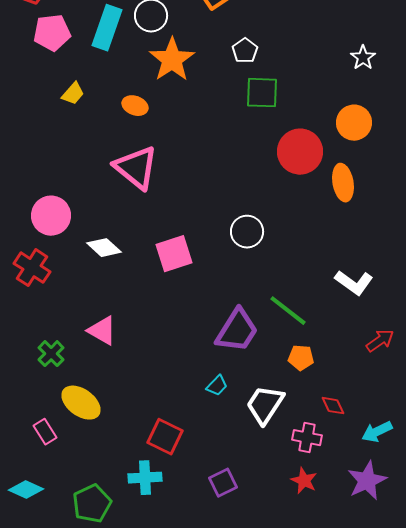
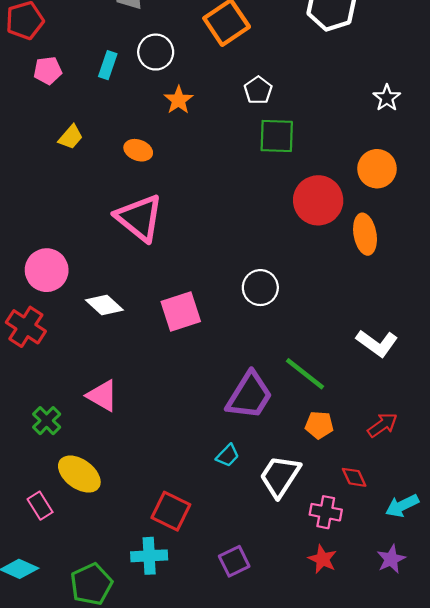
cyan rectangle: (107, 28) -> (108, 65), size x0.6
pink pentagon: (52, 33) -> (48, 71), size x0.7
orange star: (172, 60) -> (179, 100), size x0.6
red arrow: (380, 341) -> (382, 425), moved
purple star: (367, 481) -> (391, 559), size x0.7

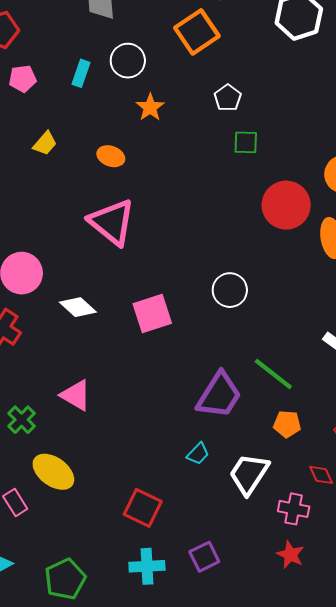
green square: (277, 136) -> (246, 142), size x0.7
cyan cross: (149, 556) -> (147, 566), moved

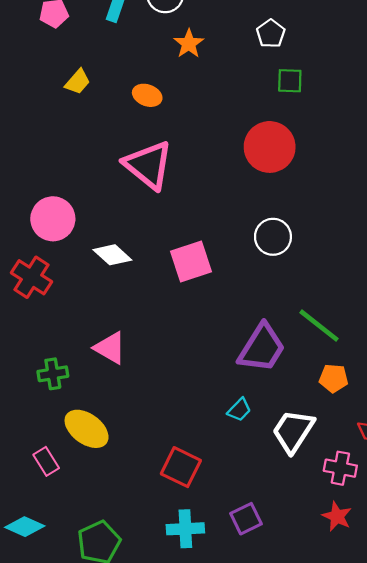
red circle: (286, 205) -> (270, 147), moved
green cross: (22, 420) -> (53, 374), turned 36

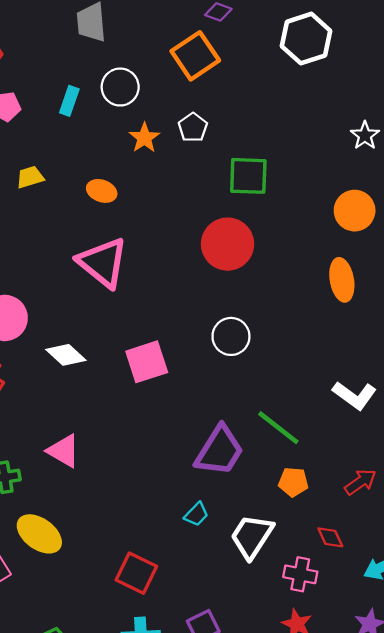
white pentagon: (271, 34) -> (193, 127), moved
green square: (290, 81) -> (248, 176), size x1.5
yellow trapezoid: (78, 82) -> (30, 177), turned -148

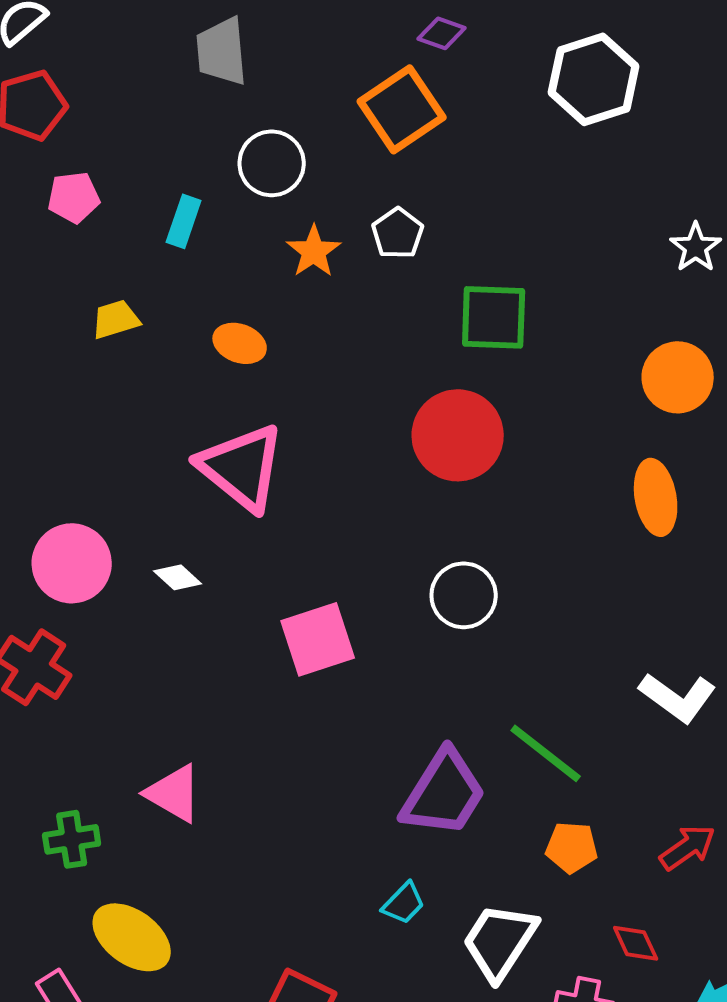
cyan rectangle: (69, 101) -> (184, 221), moved
white diamond: (66, 355) -> (178, 577), moved, size x0.7

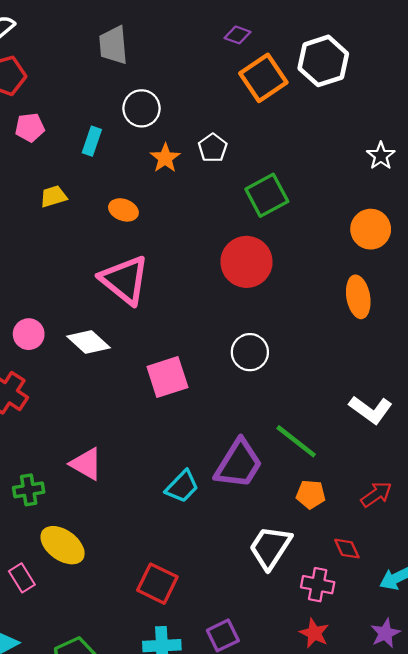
orange square: (402, 109) -> (263, 78), moved
green square: (494, 317) -> (267, 195), turned -30
pink circle: (72, 563) -> (29, 334), size x0.7
white diamond: (178, 577) -> (88, 342), size x1.6
cyan trapezoid: (404, 903) -> (182, 486), moved, size x1.4

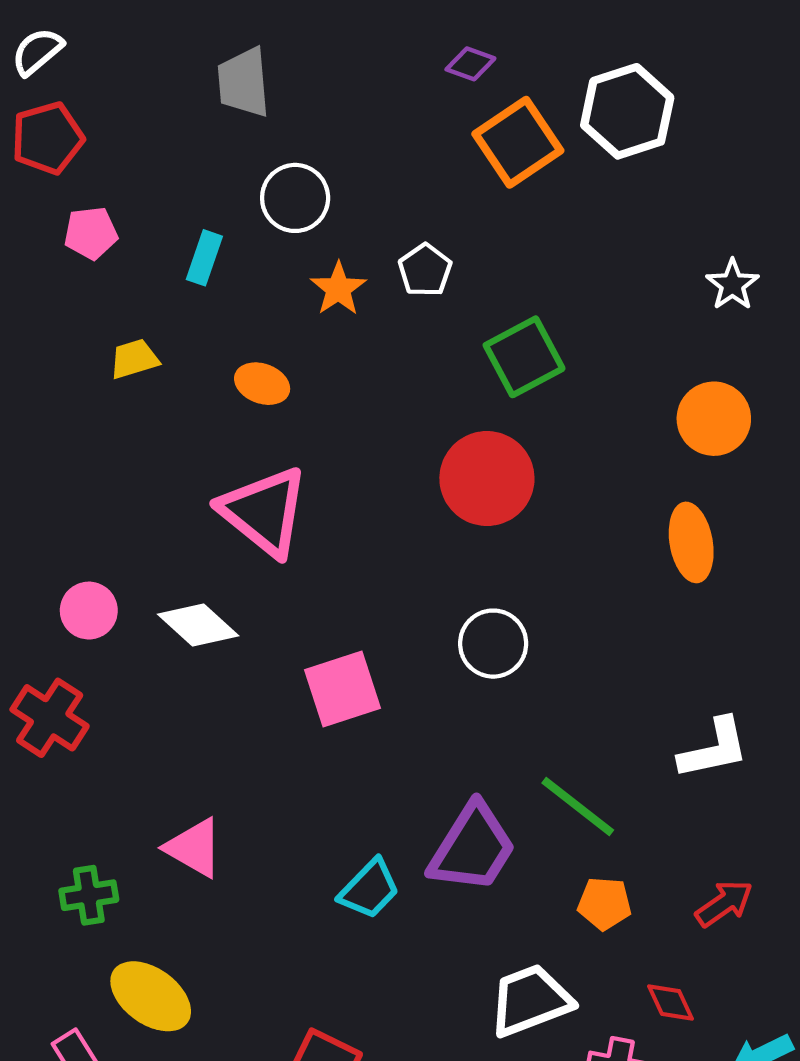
white L-shape: (371, 410) -> (714, 749), turned -48
white trapezoid: (270, 547) -> (530, 1000), turned 36

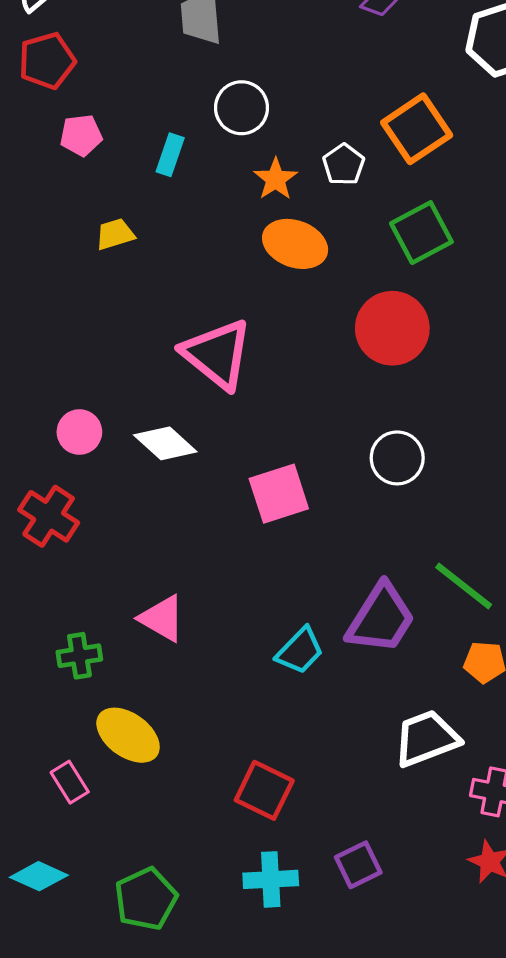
orange square: (518, 142) -> (417, 129), moved
orange ellipse: (262, 384) -> (295, 244), moved, size x1.5

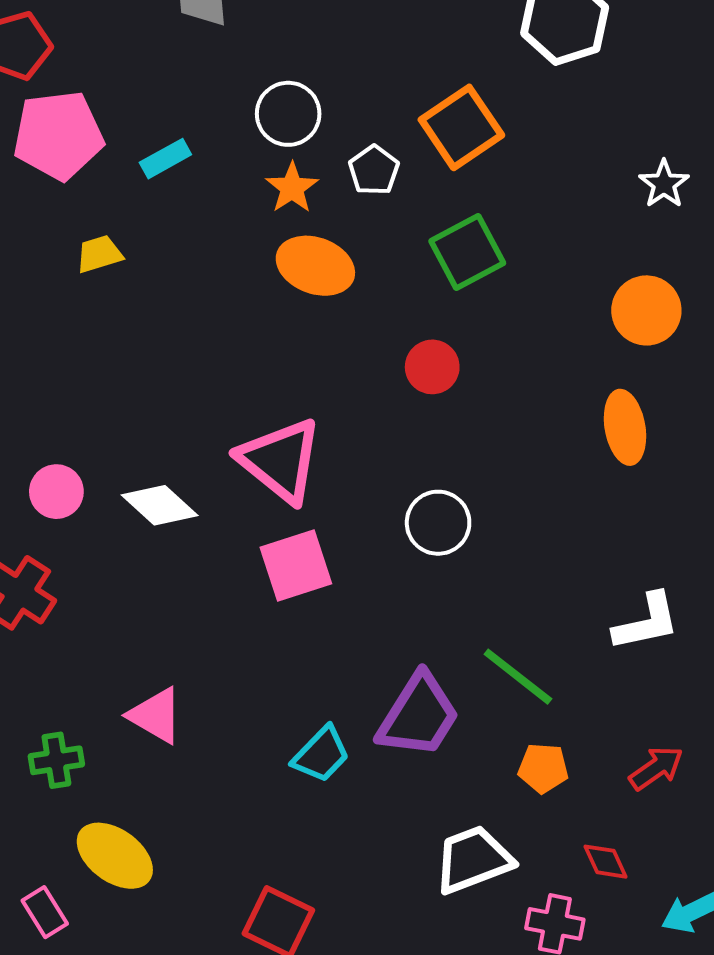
white circle: (242, 108) -> (288, 114), moved
pink pentagon: (81, 135) -> (58, 135), size x1.8
cyan rectangle: (170, 155) -> (165, 159), turned 42
red circle: (392, 328) -> (432, 367), size x0.6
pink triangle: (217, 354) -> (280, 460), moved

